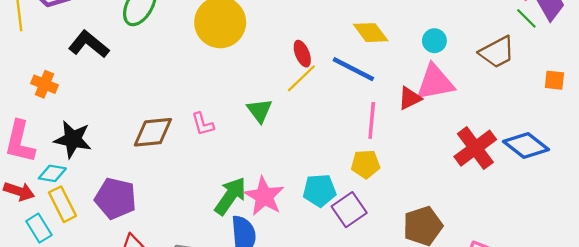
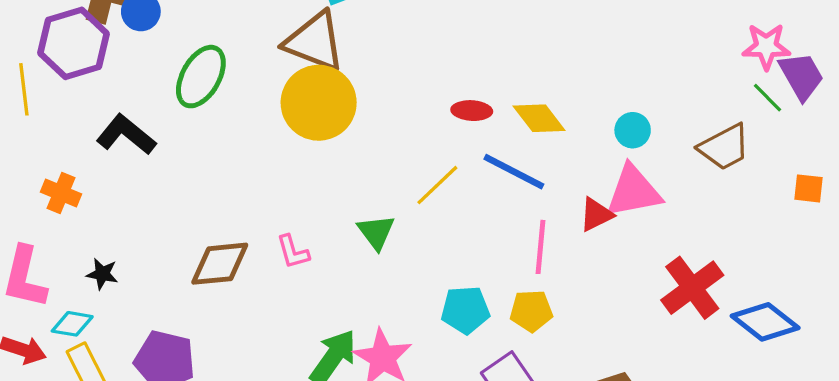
red ellipse: (302, 54) -> (472, 111), moved, turned -65
black star: (73, 139) -> (102, 274), size x0.6
blue diamond: (526, 145) -> (765, 322), moved
cyan pentagon: (319, 190) -> (465, 310), moved

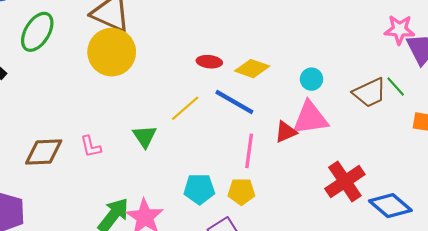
green line: (768, 98) -> (396, 86), moved
yellow diamond: (539, 118) -> (252, 69), turned -36

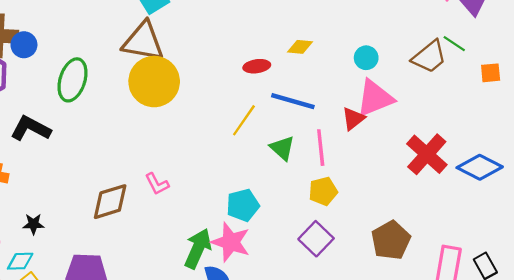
yellow diamond: (252, 69) -> (300, 47), moved, size x0.7
green triangle: (145, 136) -> (282, 148), moved
cyan pentagon: (199, 189) -> (243, 205), moved

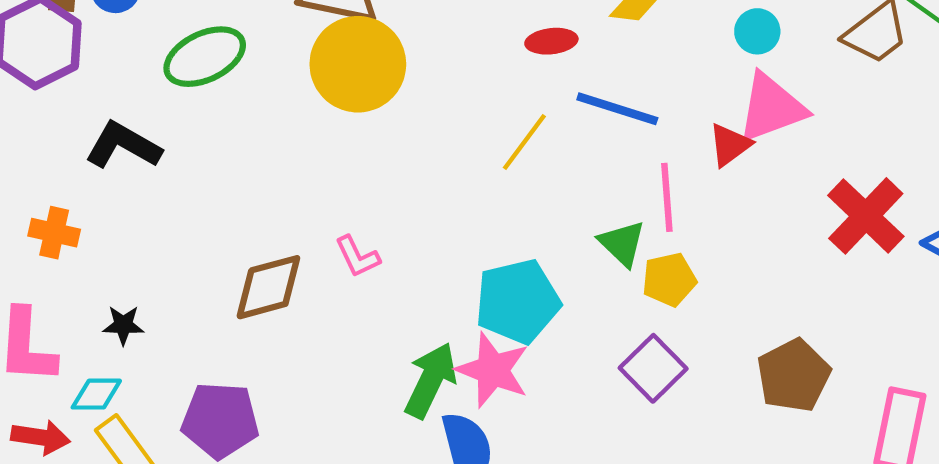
green ellipse: (73, 80) -> (205, 57), turned 45
green triangle: (282, 148) -> (622, 243), moved
cyan pentagon: (243, 205) -> (518, 301), size x1.4

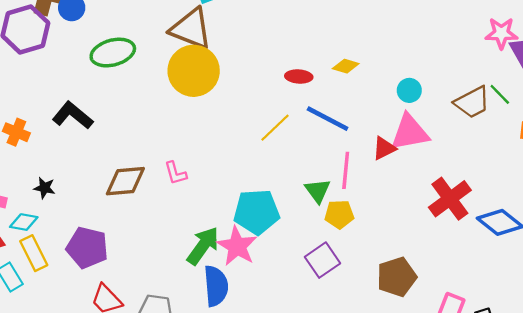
black L-shape: (123, 145) -> (73, 115), moved

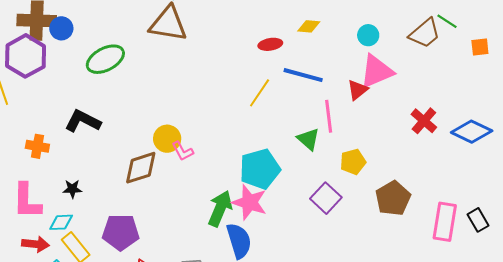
yellow circle: (194, 71) -> (167, 139), moved, size x0.6
red cross: (450, 199) -> (424, 121), size x0.7
yellow pentagon: (339, 214) -> (353, 162), moved

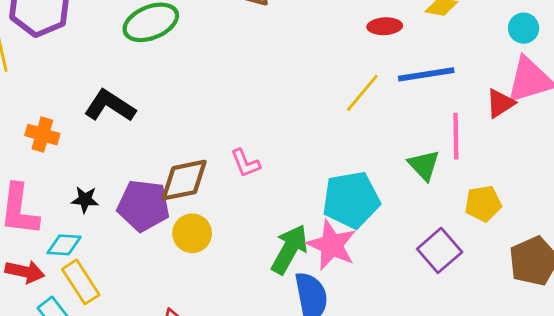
blue line: (303, 75) -> (426, 74), turned -30
yellow circle: (167, 139) -> (192, 233), moved
purple pentagon: (121, 232) -> (143, 205), moved

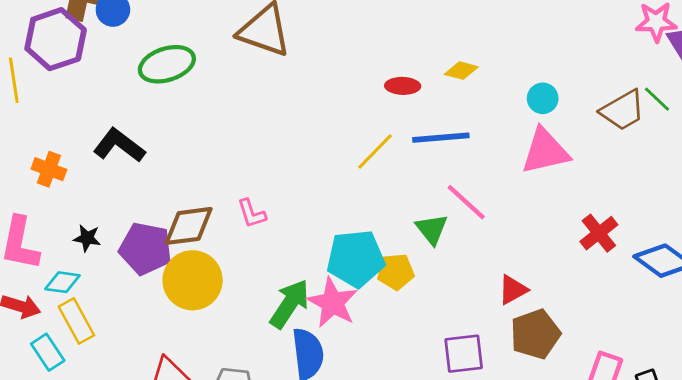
red triangle: (500, 103) -> (513, 290), moved
pink line: (456, 136) -> (466, 202), turned -51
yellow pentagon: (483, 204) -> (396, 272), moved
yellow circle: (192, 233) -> (193, 280), size x1.5
purple square: (440, 250) -> (464, 354), moved, turned 30

